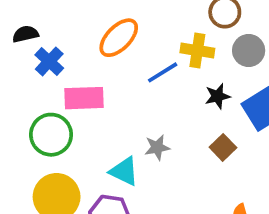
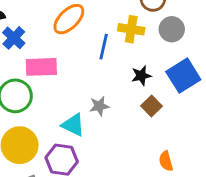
blue line: (163, 72) -> (104, 47), turned -45
black star: (217, 96) -> (141, 76), moved

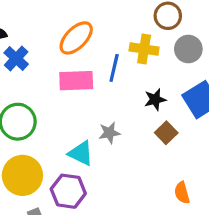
pink rectangle: (41, 67) -> (76, 81), moved

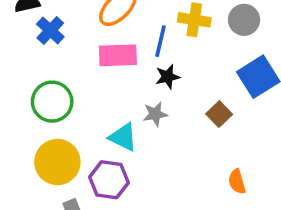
black star: (155, 100) -> (168, 77), moved

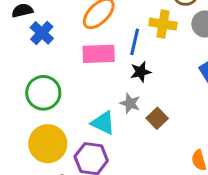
gray star: (155, 114) -> (130, 103), turned 30
brown square: (219, 114) -> (157, 118), moved

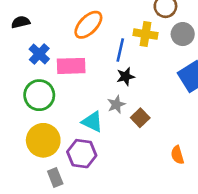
blue cross: (42, 33) -> (39, 54), moved
pink rectangle: (99, 54) -> (71, 66), moved
gray star: (130, 103) -> (116, 104), turned 30

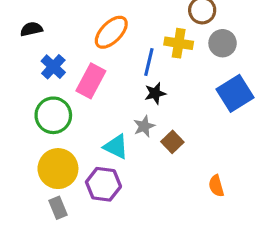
pink rectangle: (71, 66) -> (91, 81), turned -60
gray rectangle: (55, 177) -> (58, 208), moved

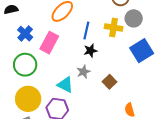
yellow cross: (179, 43) -> (114, 27), moved
brown square: (172, 142) -> (110, 82), moved

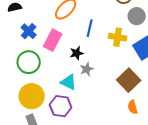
yellow cross: (114, 27) -> (118, 37), moved
black star: (90, 51) -> (77, 53), moved
brown square: (110, 82) -> (129, 80), moved, size x1.6

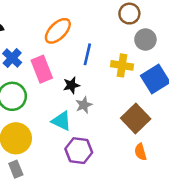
pink rectangle: (53, 40) -> (42, 69), turned -50
purple hexagon: (61, 106) -> (79, 151), moved

